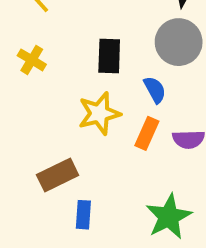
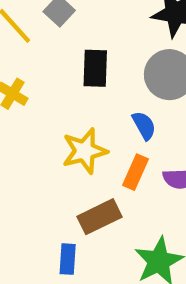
black rectangle: (109, 56) -> (95, 68), moved
brown rectangle: (58, 175) -> (99, 217), moved

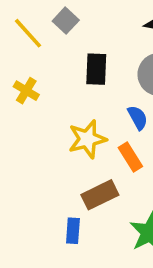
orange rectangle: (136, 172) -> (130, 157), turned -56

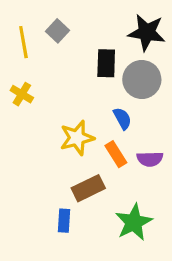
yellow line: (28, 33) -> (23, 42), turned 32
black rectangle: (96, 69) -> (106, 63), moved

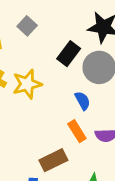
black rectangle: (106, 63) -> (69, 54), turned 35
yellow star: (77, 138) -> (27, 84), moved

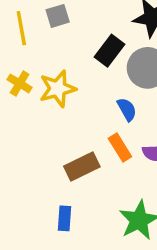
gray square: (27, 26) -> (58, 16), turned 30
brown rectangle: (53, 160) -> (82, 167), moved

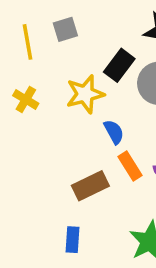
yellow star: (58, 89) -> (85, 94), moved
blue semicircle: (127, 109) -> (114, 132), moved

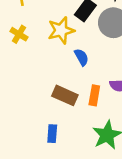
orange rectangle: (130, 166) -> (94, 95), moved, turned 42
brown rectangle: (90, 186) -> (65, 95), turned 50

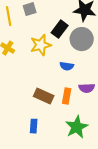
blue semicircle: (82, 57) -> (67, 66), moved, turned 128

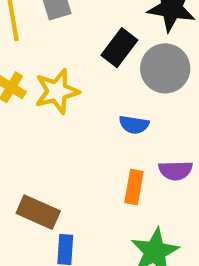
yellow star: (41, 45) -> (57, 91), moved
brown rectangle: (44, 96) -> (38, 212), moved

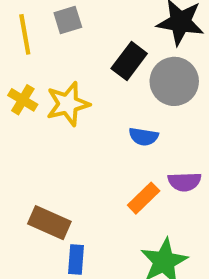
orange rectangle: (134, 187) -> (144, 198), turned 36

